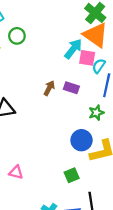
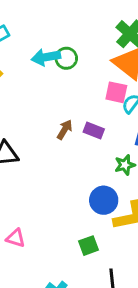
green circle: (17, 36) -> (66, 58), moved
cyan arrow: (73, 49) -> (46, 57), moved, turned -140

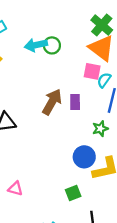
brown arrow: (65, 130) -> (52, 102), size x1.6
purple rectangle: (94, 131) -> (75, 102), turned 70

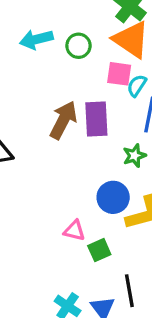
green circle: (52, 45) -> (78, 46), moved
purple rectangle: (75, 102) -> (96, 119), size x1.5
pink triangle: (15, 189) -> (74, 231), moved

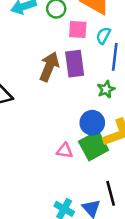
pink square: (119, 74) -> (78, 30), moved
green square: (99, 250) -> (94, 146), moved, size x1.6

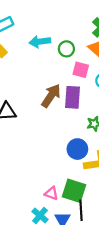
green square: (94, 146) -> (74, 191), moved, turned 35
pink triangle: (65, 151) -> (51, 193), moved

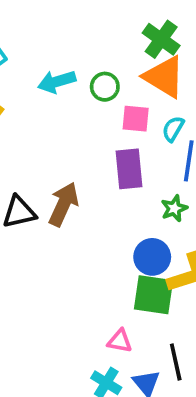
brown arrow: (51, 96) -> (64, 204), moved
green square: (74, 191) -> (153, 295), moved

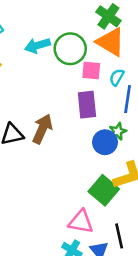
green circle: (105, 87) -> (70, 49), size x1.6
blue circle: (152, 257) -> (105, 142), moved
green square: (153, 295) -> (104, 190), turned 32
pink triangle: (120, 341) -> (81, 222), size x1.5

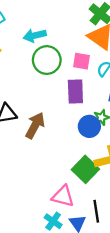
green circle: (70, 49) -> (47, 60), moved
brown arrow: (42, 129) -> (35, 125), moved

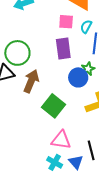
green circle: (47, 60) -> (17, 53), moved
green square: (85, 169) -> (53, 106), moved

